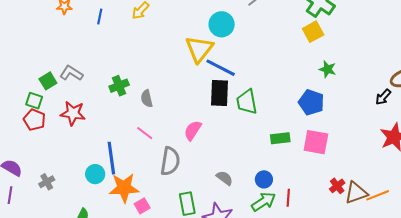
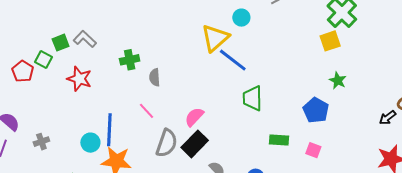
cyan circle: (222, 24) -> (241, 18), size x0.7
black rectangle: (220, 93) -> (195, 144), moved, turned 32
red pentagon: (34, 120) -> (23, 71), moved
pink square: (316, 142) -> (313, 150), size x0.6

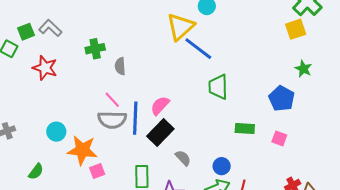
blue line: (109, 130) -> (135, 118), moved
gray semicircle: (167, 143) -> (112, 120), moved, turned 72

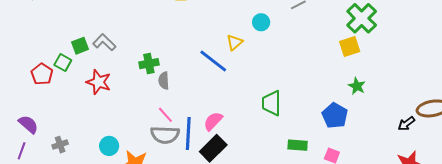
yellow triangle: (181, 27) -> (235, 42), size x0.6
blue line: (198, 49) -> (213, 61), moved
gray semicircle: (120, 66) -> (164, 81), moved

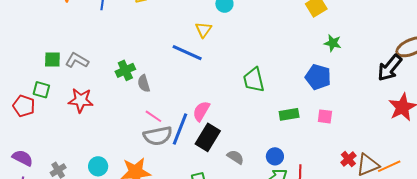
green square: (80, 46) -> (52, 59), moved, turned 36
black arrow: (406, 124) -> (390, 68), size x1.6
blue line: (188, 133) -> (180, 129), turned 32
cyan circle: (109, 146) -> (98, 166), moved

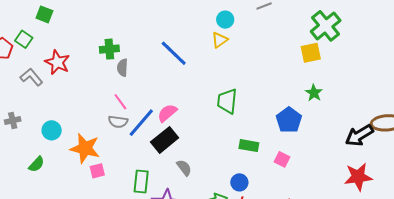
yellow triangle: (204, 30) -> (220, 40), moved
gray L-shape: (77, 60) -> (31, 77), moved
gray semicircle: (158, 136) -> (118, 122), size x0.7
blue circle: (275, 156) -> (239, 182), moved

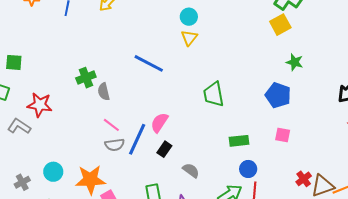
gray cross: (13, 121) -> (22, 182), moved
black rectangle: (165, 140) -> (164, 149), size x0.6
green rectangle: (249, 146) -> (239, 141), moved

